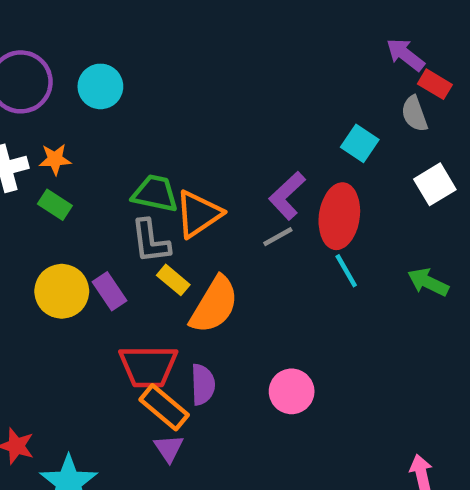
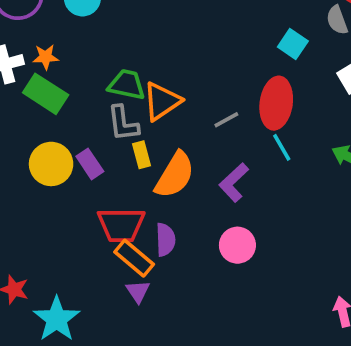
purple L-shape: (287, 196) -> (234, 182), moved
green rectangle: (55, 205) -> (46, 94), size x1.6
yellow rectangle: (173, 280) -> (141, 155), turned 35

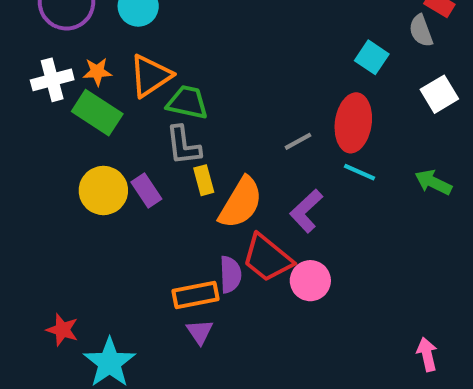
orange triangle: (162, 101) -> (150, 76), moved
cyan line: (282, 147) -> (359, 172), turned -36
red trapezoid: (121, 225) -> (267, 258), moved, turned 39
orange rectangle: (134, 258) -> (196, 295), turned -51

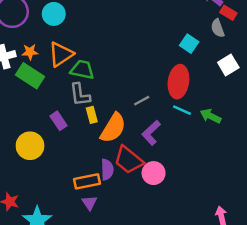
gray line: (298, 141) -> (142, 101), moved
green arrow: (433, 182) -> (211, 116), moved
yellow circle: (103, 190) -> (30, 146), moved

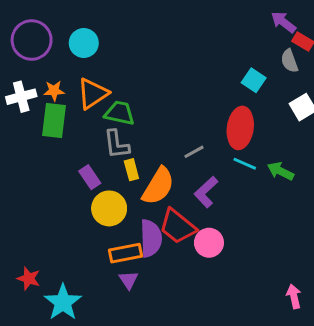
green rectangle: (30, 76) -> (54, 120), turned 64
yellow circle: (30, 146) -> (109, 208), moved
purple semicircle: (107, 170) -> (151, 238), size x1.4

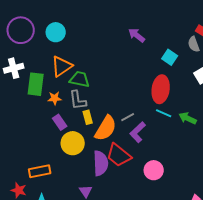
purple arrow: (283, 22) -> (137, 35), moved
orange star: (54, 91) -> (55, 98), moved
gray line: (194, 152) -> (128, 117), moved
pink circle: (209, 243) -> (154, 170), moved
orange rectangle: (125, 253) -> (40, 171), moved

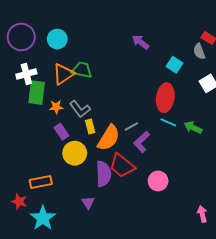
white cross: (14, 68) -> (26, 74), moved
green trapezoid: (80, 79) -> (82, 70), moved
gray L-shape: (78, 100) -> (80, 109), turned -30

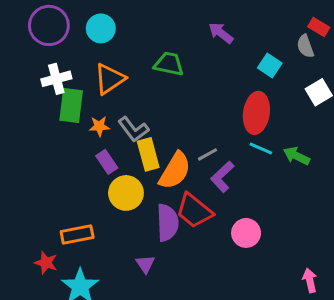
green trapezoid: (82, 70) -> (169, 64), moved
yellow rectangle: (90, 126) -> (148, 154), size x1.5

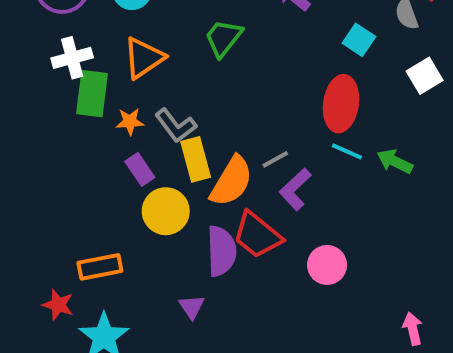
green trapezoid: (169, 64) -> (223, 38), turned -64

